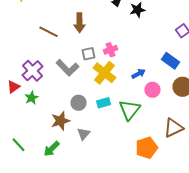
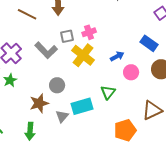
cyan rectangle: (104, 103) -> (82, 106), moved, size x1.5
green triangle: (130, 110) -> (108, 92), size x0.7
green arrow: (52, 149) -> (30, 131), turned -42

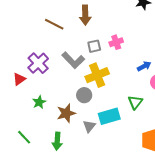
yellow cross: (83, 55) -> (97, 75), moved, turned 30
green star: (10, 80) -> (39, 102), moved

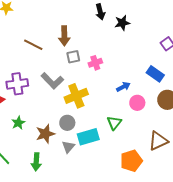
gray square: (94, 46) -> (73, 57), moved
purple cross: (38, 63) -> (17, 84), turned 35
gray circle: (84, 95) -> (67, 123), moved

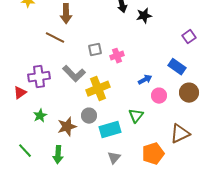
brown arrow: (64, 36) -> (66, 14), moved
gray triangle: (68, 147) -> (114, 158), moved

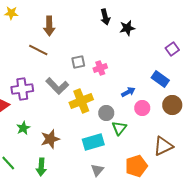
gray circle: (89, 116) -> (106, 113), moved

